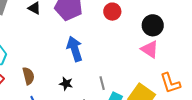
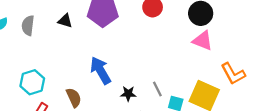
blue arrow: (75, 49) -> (100, 70), moved
black star: (66, 84) -> (128, 94), moved

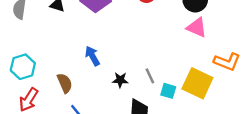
blue arrow: (100, 70) -> (92, 56), size x0.7
orange L-shape: (233, 74) -> (227, 62), turned -40

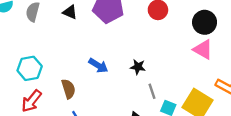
blue arrow: (92, 56) -> (98, 66), turned 144
black star: (120, 80) -> (138, 67), moved

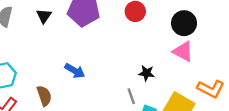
black triangle: (70, 12) -> (44, 16), turned 42
black star: (138, 67) -> (147, 73), moved

